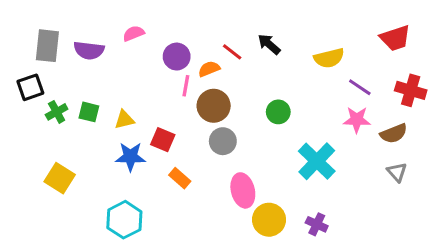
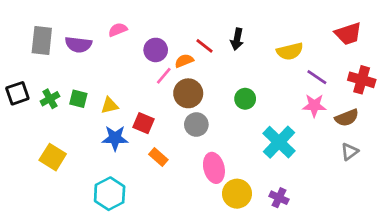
black arrow: (269, 44) -> (237, 39), turned -120
pink line: (186, 86) -> (164, 76), turned 30
black square: (30, 87) -> (17, 93), moved
gray triangle: (397, 172) -> (350, 152), turned 36

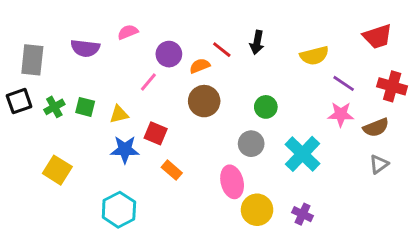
gray rectangle: (42, 40) -> (32, 60), moved
pink line: (164, 76) -> (148, 82), moved
gray circle: (196, 125) -> (251, 144), moved

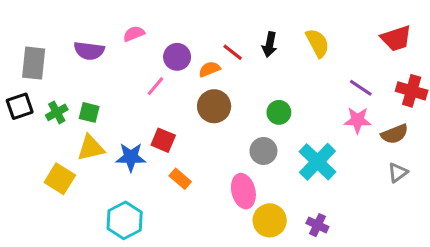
yellow semicircle: (314, 56) -> (317, 43), moved, turned -104
yellow triangle: (119, 114) -> (91, 148), moved, size x1.4

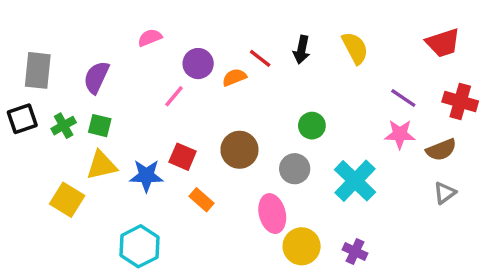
purple semicircle: (89, 51) -> (96, 77), moved, turned 108
brown circle: (214, 106) -> (239, 150), moved

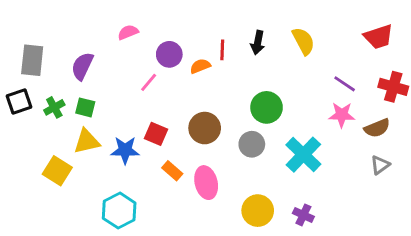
red line: (260, 58) -> (222, 50), turned 54
green circle: (312, 126) -> (267, 107), size x1.4
pink ellipse: (272, 214) -> (206, 183), moved

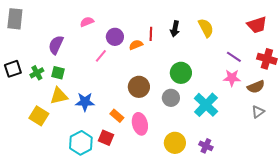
gray rectangle: (32, 60) -> (15, 19), moved
red square: (156, 134) -> (106, 138), moved

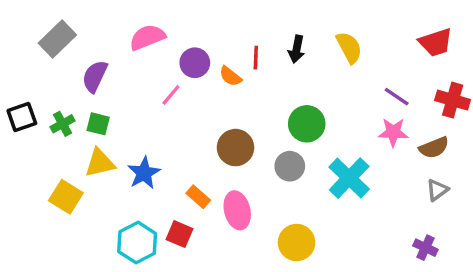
gray rectangle: (15, 19) -> (57, 39), moved, turned 40
pink semicircle: (87, 22) -> (147, 37), size x1.5
orange semicircle: (136, 45) -> (230, 76), turned -120
blue star: (85, 102) -> (144, 173), turned -30
purple cross: (206, 146) -> (425, 248), moved

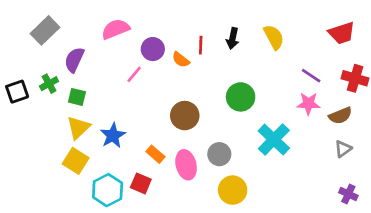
green cross: (63, 124) -> (49, 84), moved
yellow triangle: (100, 163) -> (78, 128), turned -30
gray circle: (290, 166) -> (219, 154), moved
yellow square: (66, 197) -> (76, 161), moved
purple cross: (425, 248) -> (348, 194), moved

